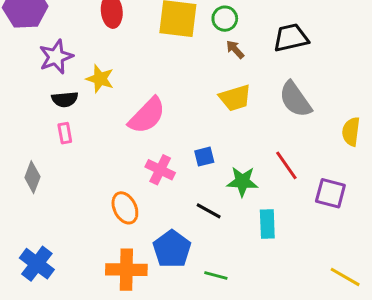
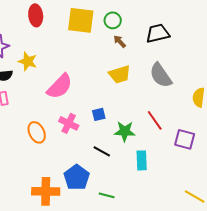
orange ellipse: (125, 208) -> (37, 132), moved

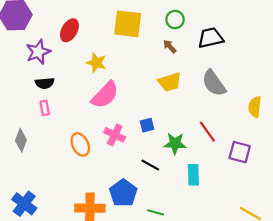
red ellipse: (36, 15) -> (69, 30), moved, turned 35
green circle: (113, 20) -> (175, 20), moved
yellow star: (28, 61) -> (96, 63), moved

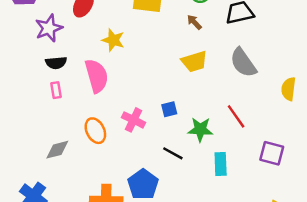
pink semicircle: (105, 95) -> (97, 76), moved, turned -60
gray diamond: (21, 140) -> (57, 150), moved, turned 55
purple square: (240, 152) -> (272, 153), moved

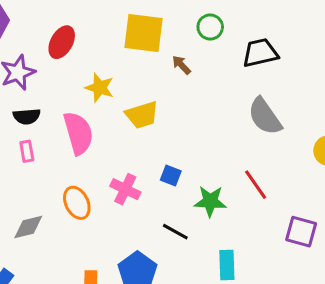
brown arrow: (194, 22) -> (181, 65), moved
yellow trapezoid: (194, 62) -> (142, 115), moved
blue square: (169, 109) -> (171, 176), turned 35
cyan rectangle: (221, 164) -> (227, 265), moved

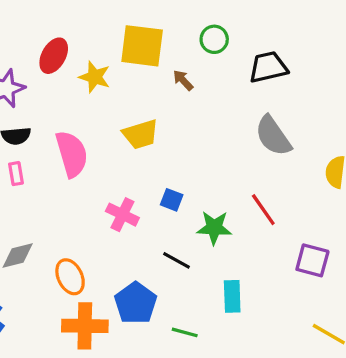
yellow star: (100, 88) -> (95, 77), moved
orange ellipse: (77, 203) -> (70, 277), moved

